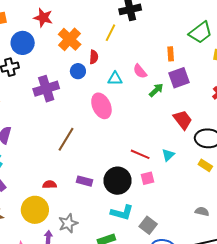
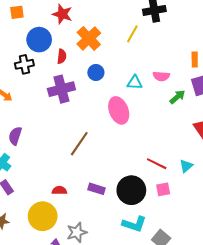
red semicircle: (94, 57) -> (62, 56), moved
pink semicircle: (140, 71) -> (161, 76), turned -49

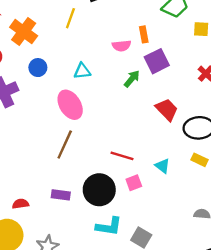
pink semicircle: (161, 76) -> (121, 46), moved
brown line: (79, 144) -> (65, 145), moved
cyan triangle: (186, 166) -> (162, 166), moved, turned -32

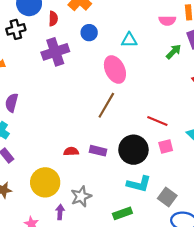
red semicircle: (20, 204) -> (71, 151), moved

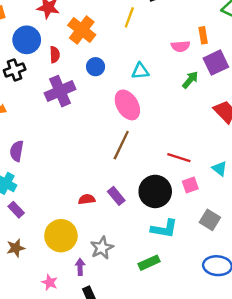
purple rectangle: (98, 151) -> (116, 196), turned 42
gray square: (167, 197) -> (210, 220), moved

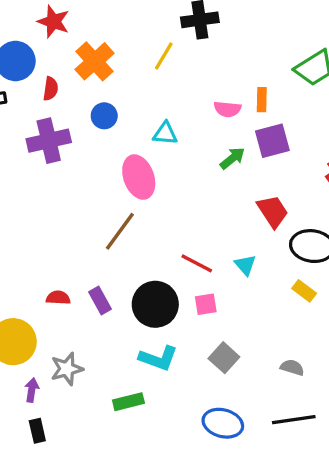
cyan triangle: (220, 169) -> (245, 265), moved

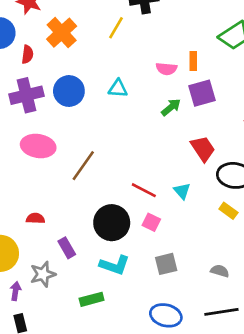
blue circle: (104, 116) -> (69, 91), moved, size x1.5
pink ellipse: (139, 177) -> (38, 146), moved, turned -60
purple rectangle: (100, 301) -> (67, 248), moved
pink square: (206, 304) -> (151, 222), turned 36
gray square: (224, 358) -> (166, 264), turned 35

